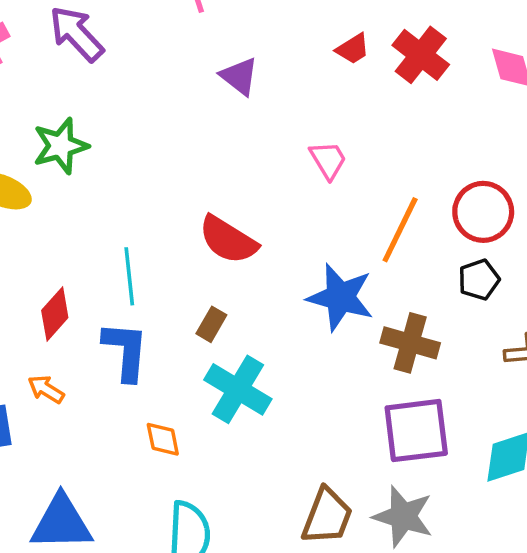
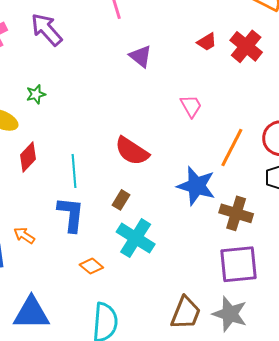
green star: (61, 146) -> (36, 94), size x0.6
red diamond: (55, 314) -> (28, 157), moved
orange diamond: (163, 439) -> (91, 266), turned -40

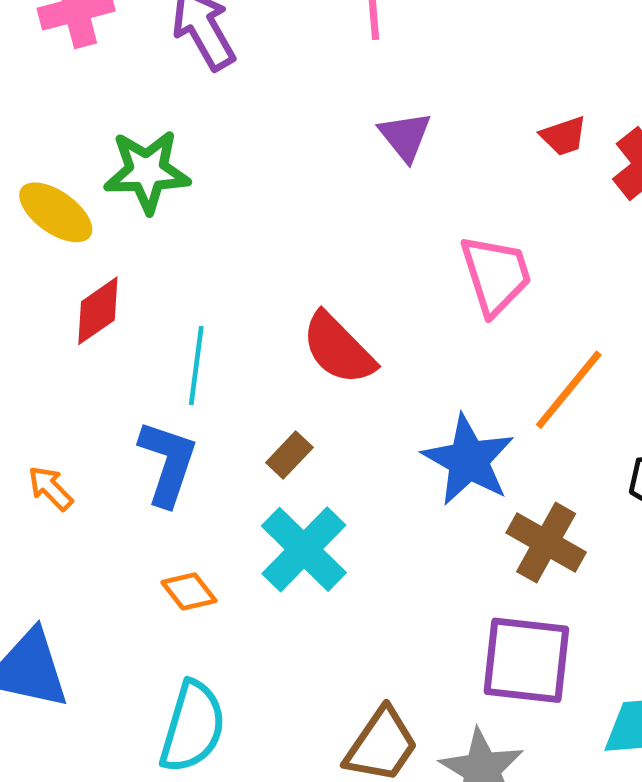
green star: (36, 94) -> (147, 171), size x1.8
pink trapezoid: (191, 106) -> (496, 275), size x1.5

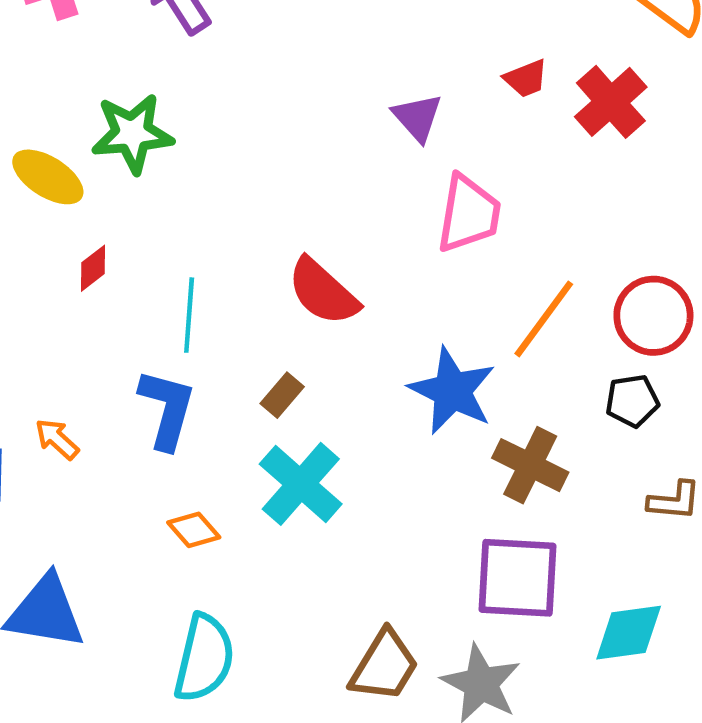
purple triangle: (405, 136) -> (417, 117), moved
pink trapezoid: (496, 275) -> (469, 214), turned 30
red diamond: (98, 311) -> (93, 268), size x0.7

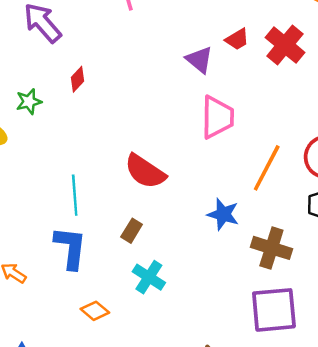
purple triangle: (417, 117) -> (199, 60), moved
green star: (132, 133) -> (29, 102), size x0.6
red diamond: (93, 268) -> (77, 79), moved
blue star: (452, 391) -> (223, 214), size x0.7
cyan cross: (301, 484) -> (149, 277), size x0.7

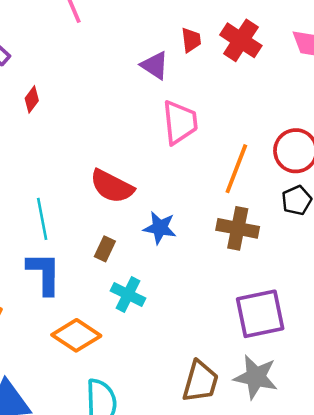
red trapezoid: (237, 39) -> (191, 40), turned -60
blue star: (223, 214) -> (160, 228), moved
brown cross: (271, 248) -> (238, 228), moved
orange diamond: (95, 311) -> (76, 335), size x1.6

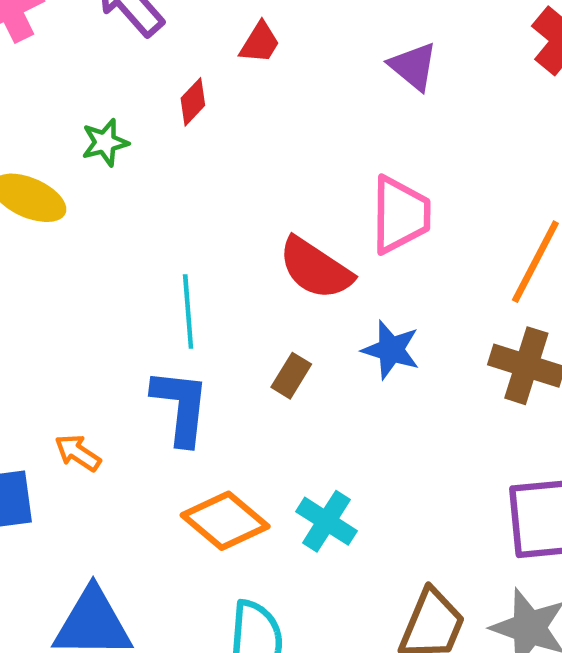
red trapezoid: (191, 40) -> (260, 43), moved, turned 32
pink trapezoid: (180, 122) -> (400, 215), moved
cyan cross: (128, 295) -> (327, 521), moved

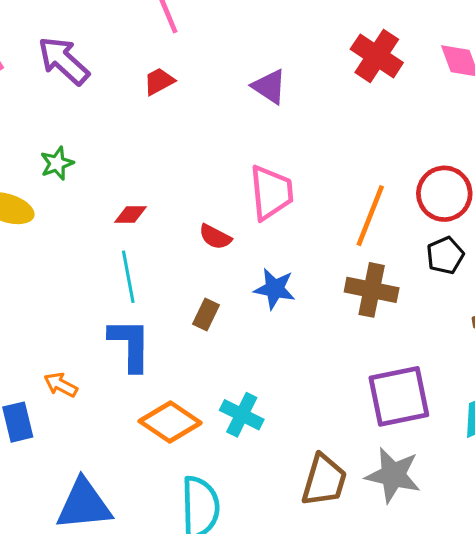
red trapezoid: (260, 43) -> (159, 81), turned -144
red diamond: (193, 102) -> (131, 214), moved, turned 52
red semicircle: (315, 268) -> (215, 237), size x0.6

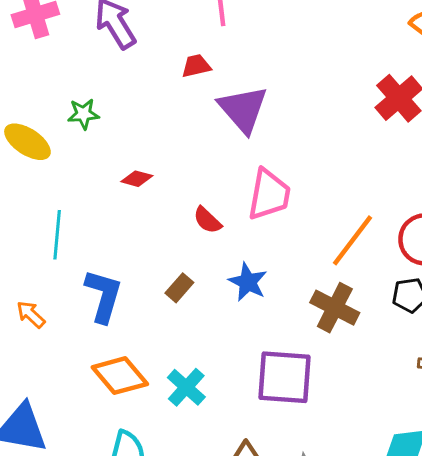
purple triangle: (269, 87) -> (243, 109), moved, size x1.5
cyan line: (128, 277) -> (57, 235), moved
purple square: (399, 396) -> (285, 377), moved

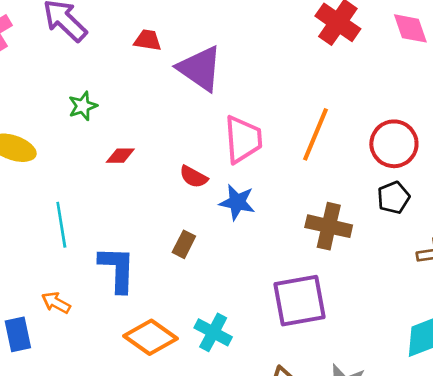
red trapezoid: (196, 66) -> (148, 40), turned 36
green star: (83, 114) -> (83, 106), moved
orange line: (352, 240) -> (315, 134), moved
blue star: (248, 282) -> (237, 202), moved

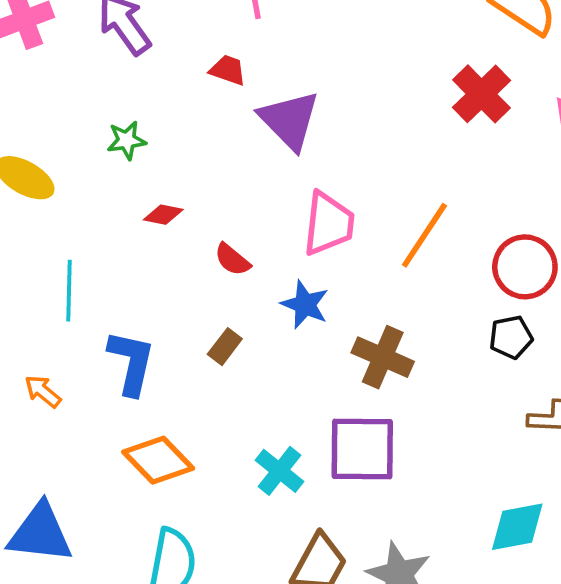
red semicircle: (193, 177) -> (232, 260), moved
brown cross: (329, 226) -> (383, 357), moved
cyan cross: (213, 332) -> (279, 471), moved

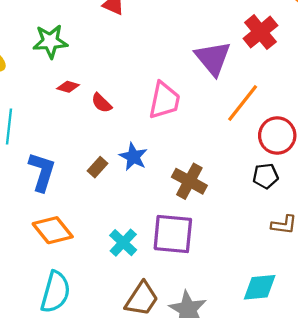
purple triangle: (289, 120) -> (213, 58), moved
green star: (127, 140) -> (50, 41), size x1.5
orange line: (424, 235) -> (243, 103), moved
red semicircle: (232, 260) -> (102, 103), moved
blue star: (305, 305) -> (133, 157), moved

